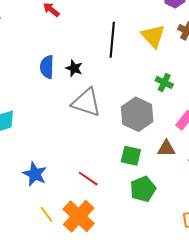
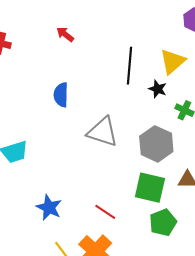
yellow triangle: (153, 36) -> (173, 61), turned 32
black star: (74, 68) -> (158, 89), moved
green square: (131, 156) -> (150, 188), size x1.4

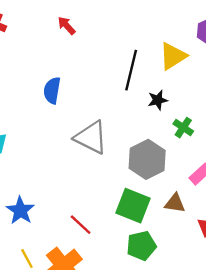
yellow triangle: (173, 61) -> (173, 56), moved
black star: (158, 89) -> (158, 100), turned 30

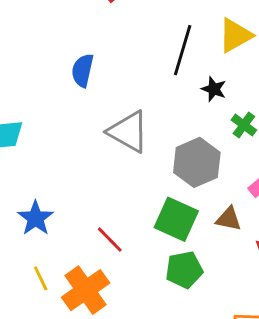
black star: (158, 100) -> (214, 89), turned 30

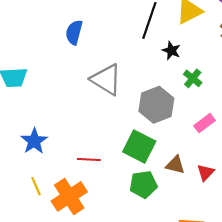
brown triangle: (229, 219) -> (175, 165), moved
red line: (110, 240) -> (89, 159), turned -45

